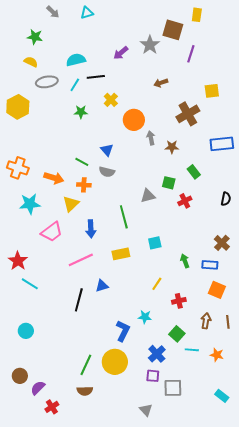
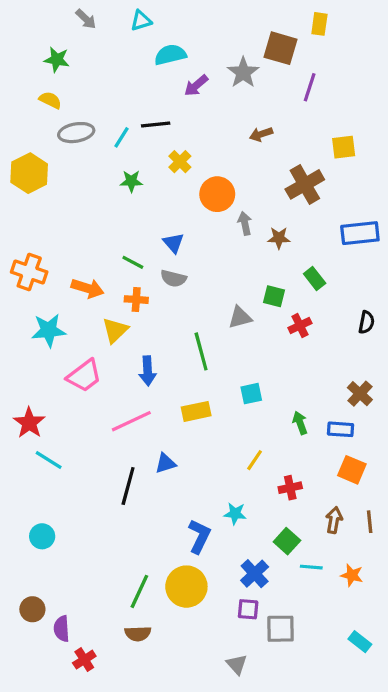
cyan semicircle: (76, 60) -> (170, 55), moved
purple semicircle: (38, 388) -> (62, 629), turned -49

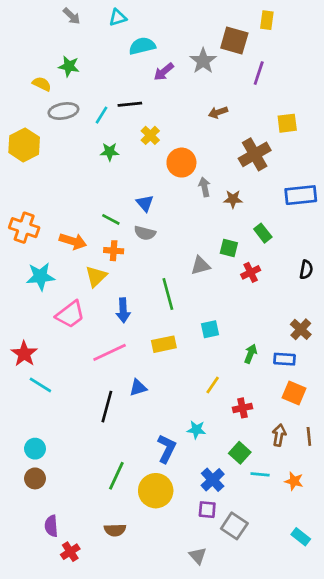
green star: (57, 60) -> (69, 66), moved
green arrow: (300, 423) -> (251, 354), turned 42
green line: (139, 591) -> (116, 476), moved
brown circle: (32, 609) -> (35, 478), moved
gray square: (280, 629) -> (234, 526), turned 35

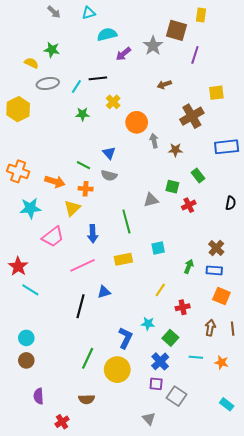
brown cross: (301, 329) -> (216, 248), moved
green square: (240, 453) -> (170, 338), moved
red cross: (70, 552) -> (62, 422), moved

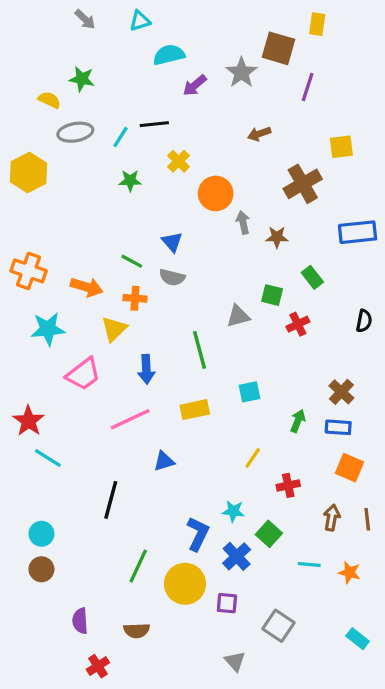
black line: (80, 306) -> (111, 500), moved
blue cross: (160, 361) -> (237, 556), moved
purple square: (156, 384) -> (227, 603), moved
purple semicircle: (39, 396) -> (80, 621), moved

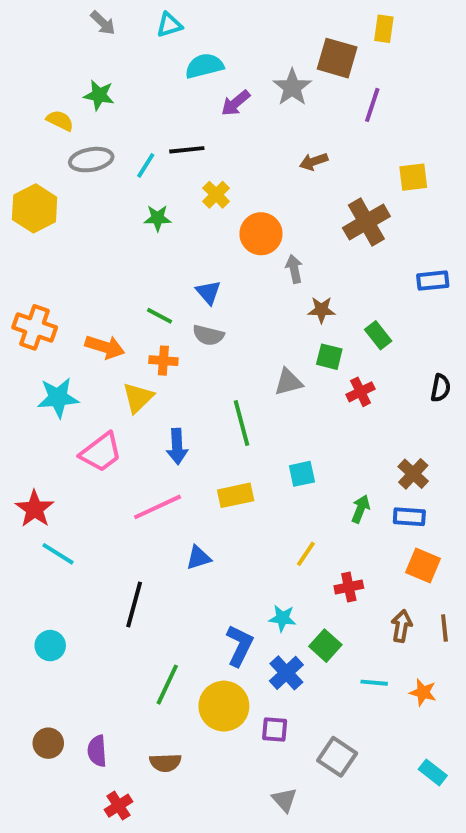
blue rectangle: (358, 232) -> (433, 281), size x0.7
brown star: (277, 237) -> (321, 310), moved
brown circle: (41, 569) -> (48, 743), moved

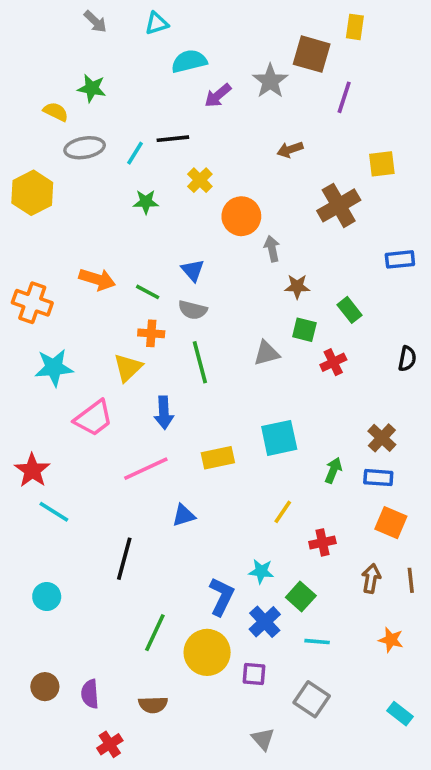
orange arrow: (105, 347) -> (97, 279), moved
green line: (241, 423) -> (200, 362), moved
cyan square: (302, 474) -> (279, 438), size x1.5
cyan line: (374, 683) -> (317, 642), moved

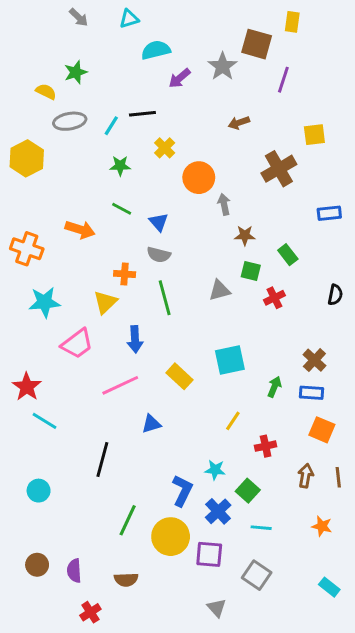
green star: (92, 88) -> (76, 72), turned -30
green line: (148, 292) -> (122, 209), moved
yellow rectangle: (218, 458) -> (179, 376), turned 55
purple square: (254, 674) -> (209, 554), size x1.4

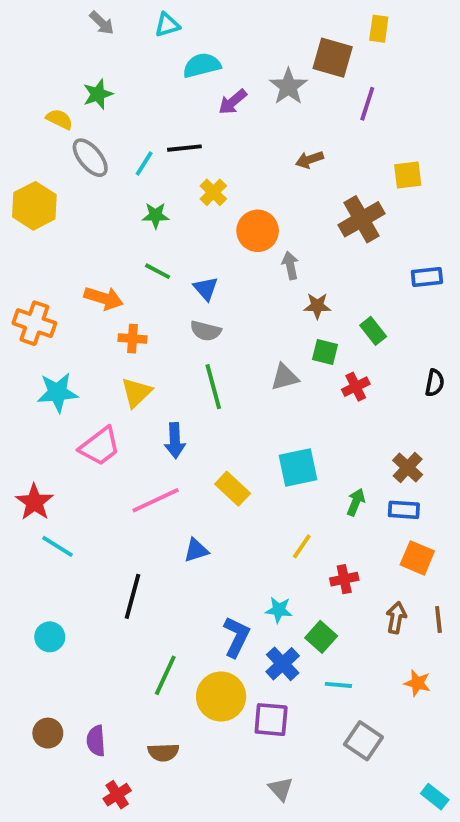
gray ellipse: (70, 121) -> (90, 158), turned 60
orange cross: (125, 274) -> (133, 339), moved
gray square: (257, 575) -> (363, 741), moved
cyan rectangle: (329, 587) -> (435, 797), moved

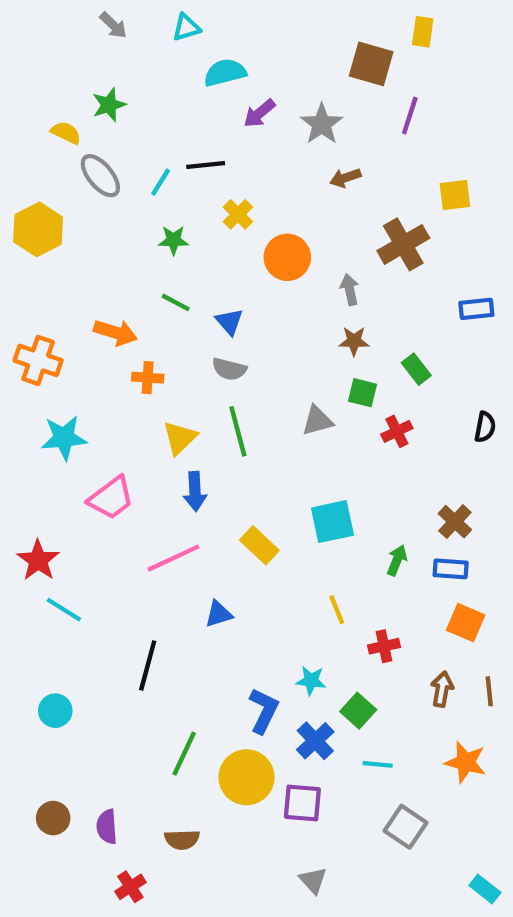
gray star: (288, 86) -> (322, 124), moved
gray arrow: (290, 265) -> (350, 290), moved
yellow triangle: (136, 392) -> (180, 438), moved
yellow line: (302, 546) -> (337, 610), turned -56
orange star: (417, 683) -> (466, 762), size x1.4

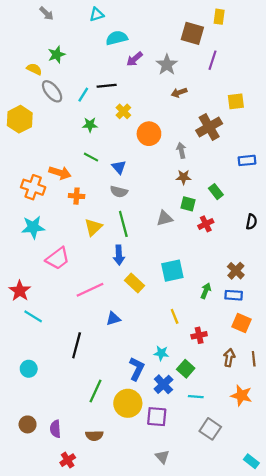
gray arrow: (113, 25) -> (46, 13), moved
orange cross: (38, 360) -> (33, 187), moved
blue arrow: (195, 492) -> (119, 255), moved

